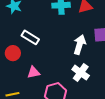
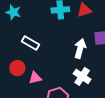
red circle: (13, 53) -> (17, 68), moved

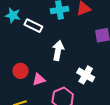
white rectangle: (31, 43) -> (33, 26), moved
white arrow: (80, 49) -> (58, 50), moved

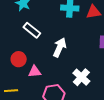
white rectangle: (33, 26) -> (32, 30), moved

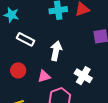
pink triangle: (35, 71) -> (44, 76), moved

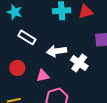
white arrow: (56, 51) -> (57, 51), turned -114
white cross: (83, 76) -> (79, 63), moved

